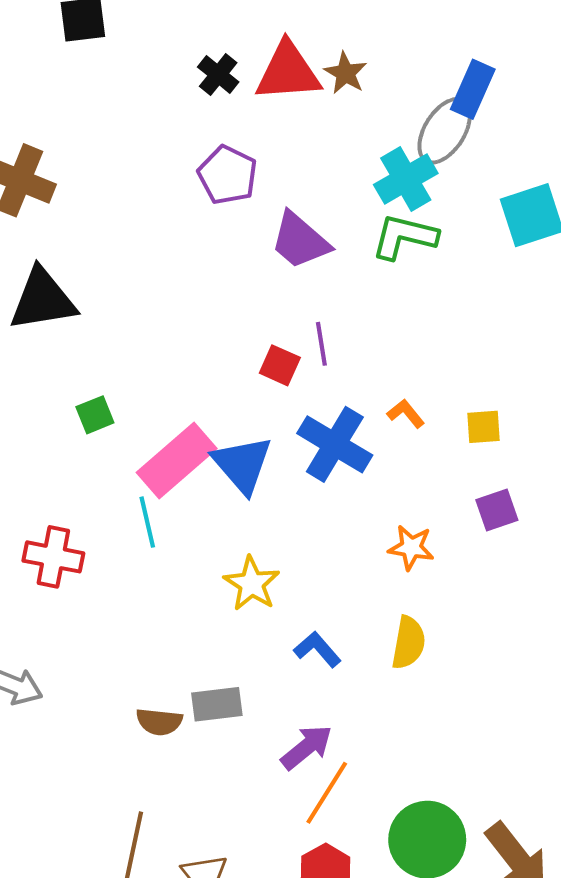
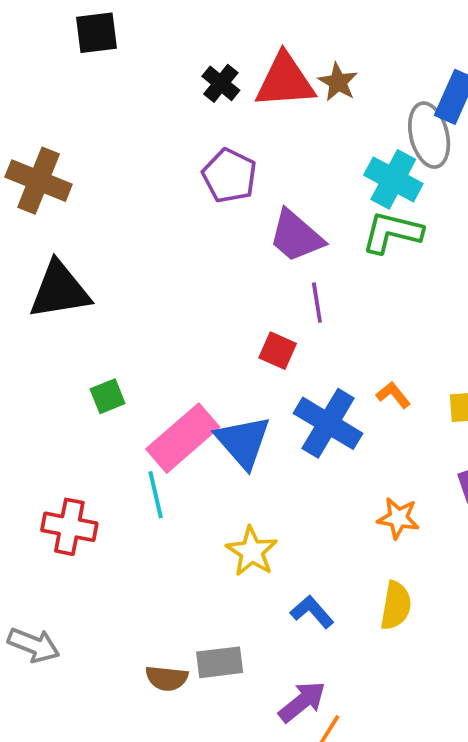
gray ellipse: (445, 131) -> (429, 135), turned -46
cyan cross: (406, 179) -> (393, 179), turned -32
purple line: (321, 344) -> (317, 303), moved

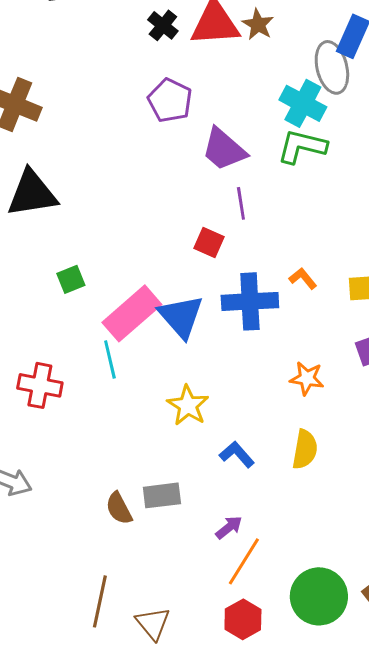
blue cross: (328, 423) -> (250, 301), turned -34
brown semicircle: (167, 678) -> (119, 508), turned 56
purple arrow: (302, 702) -> (229, 527), size x0.7

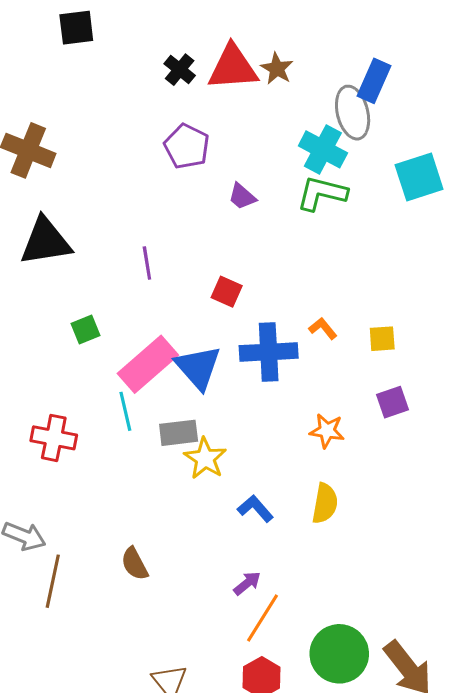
purple trapezoid: (224, 149) -> (242, 196), size x0.6
purple line: (241, 203) -> (147, 263), moved
gray rectangle: (162, 495) -> (179, 433), moved
brown line: (100, 601) -> (53, 581), moved

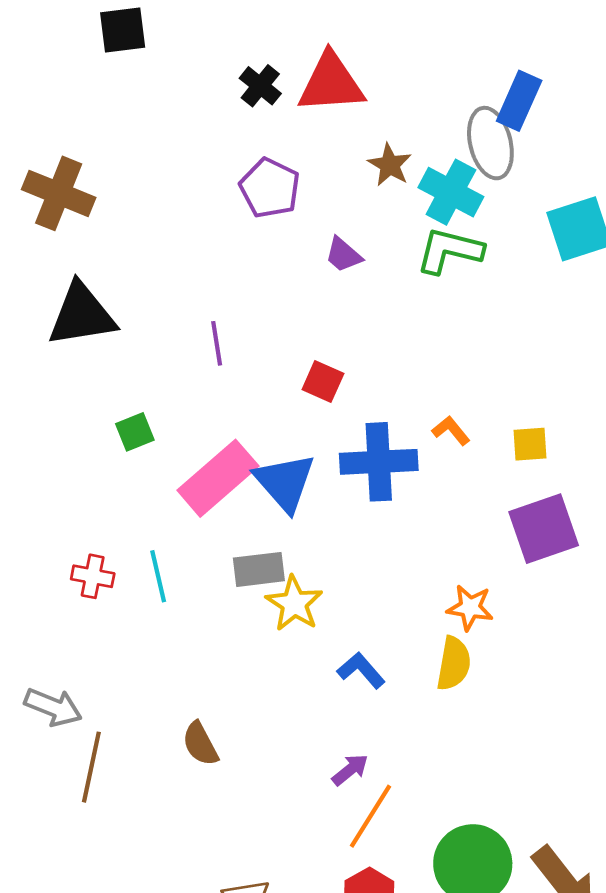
brown star: (277, 69) -> (390, 165), moved
purple square: (392, 402) -> (544, 529), size x1.6
cyan line: (125, 411) -> (158, 576), moved
orange star: (327, 431) -> (470, 608), moved
red cross: (54, 438) -> (93, 576), size x0.7

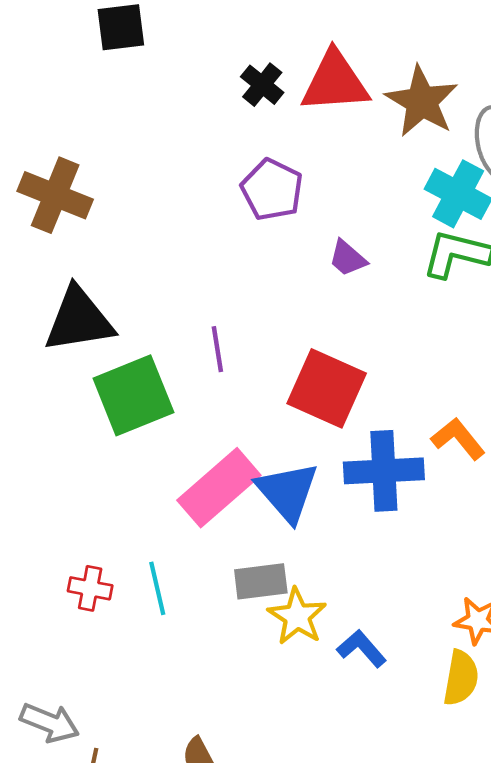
brown star: (390, 165) -> (422, 101), moved, size x1.6
red square: (323, 381) -> (327, 388), size x1.8
orange L-shape: (451, 431) -> (458, 439), size x1.4
green square: (135, 432) -> (133, 395), moved, size x2.0
blue L-shape: (361, 670) -> (362, 649), moved

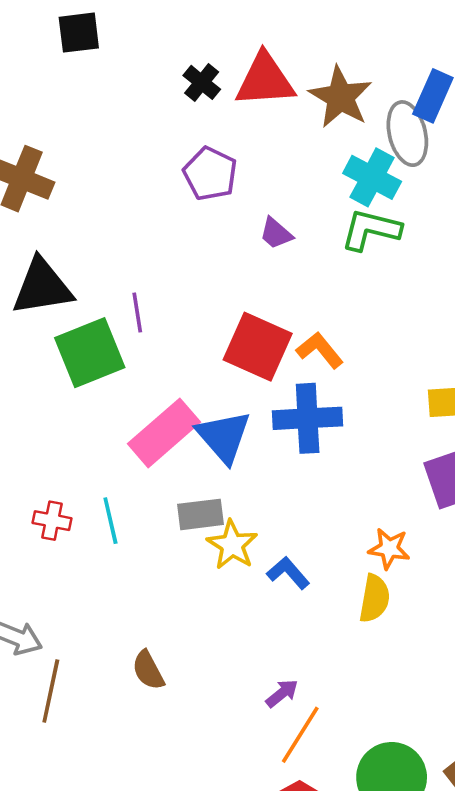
purple line: (217, 349) -> (137, 312), moved
orange L-shape: (458, 439) -> (320, 350), moved

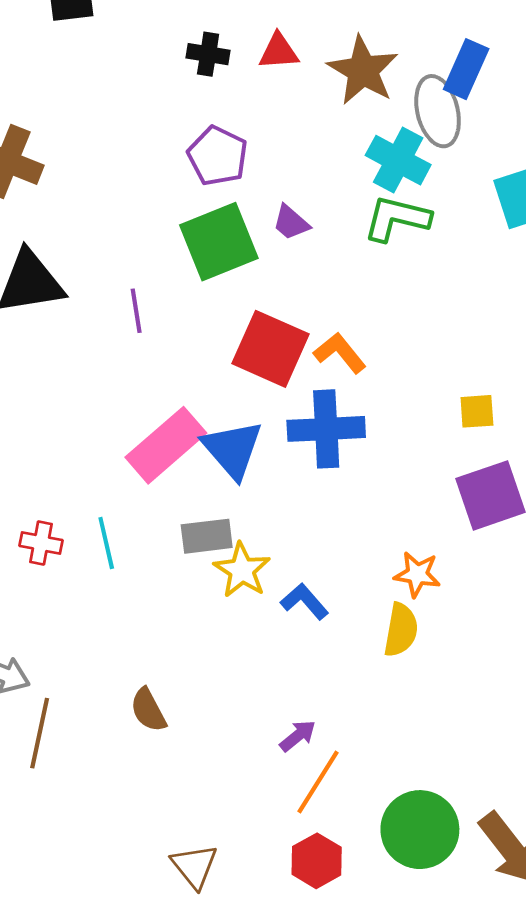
red triangle: (265, 80) -> (279, 51), size x0.6
black cross: (202, 82) -> (208, 54), turned -30
green square: (90, 353) -> (219, 242), moved

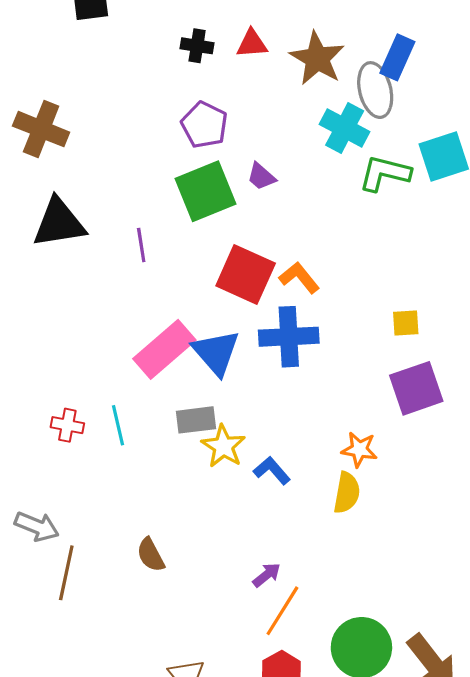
green L-shape: (397, 218) -> (385, 173), moved

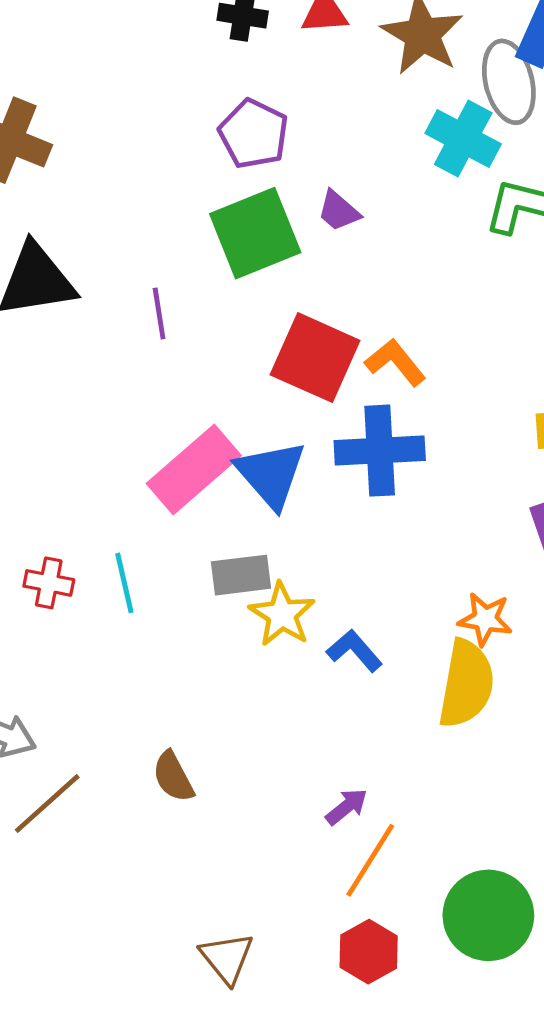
yellow semicircle: (347, 493) -> (466, 684), size x1.4
brown line: (66, 573) -> (47, 804), turned 36

